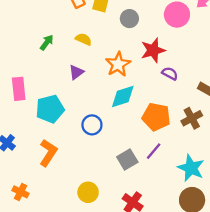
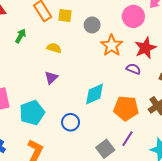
green arrow: (47, 42) -> (21, 36), moved
red star: (153, 50) -> (145, 48), moved
orange star: (118, 64) -> (112, 45), moved

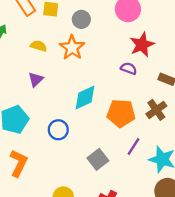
orange star: (112, 45) -> (72, 48), moved
purple line: (127, 139) -> (134, 147), moved

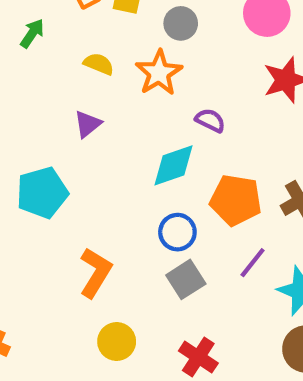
purple semicircle: (129, 68) -> (210, 120), moved
blue circle: (58, 130) -> (177, 232), moved
orange L-shape: (19, 163) -> (95, 273), moved

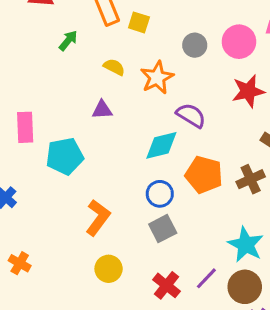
gray circle: (181, 23) -> (195, 45), moved
purple semicircle: (210, 120) -> (191, 115), size x1.4
purple triangle: (88, 124) -> (102, 110), turned 30
purple line: (253, 263) -> (206, 278), moved

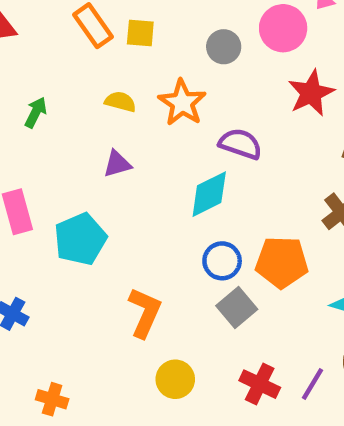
green arrow: (68, 41) -> (36, 112), moved
orange pentagon: (204, 175) -> (282, 262), moved
purple line: (206, 278) -> (313, 384), moved

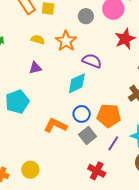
orange L-shape: (145, 313) -> (55, 125), moved, turned -90
yellow circle: (175, 379) -> (30, 170), moved
purple line: (313, 384) -> (113, 143), moved

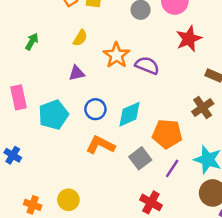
yellow semicircle: (38, 40) -> (80, 38), turned 104
orange star: (66, 41) -> (116, 55), moved
cyan diamond: (77, 83) -> (129, 114), moved
blue circle: (82, 114) -> (95, 109), moved

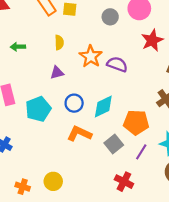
yellow semicircle: (80, 38) -> (59, 42), turned -32
green arrow: (32, 41) -> (18, 47), turned -120

